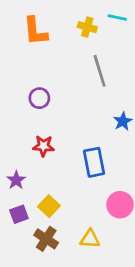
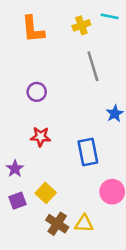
yellow cross: (87, 27) -> (81, 25), turned -36
brown cross: (46, 239) -> (57, 224), moved

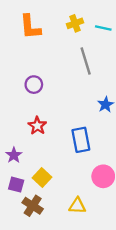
cyan line: (110, 16) -> (103, 28), moved
red star: (41, 137) -> (37, 126), turned 30
purple square: (17, 201) -> (16, 185), turned 35
brown cross: (57, 224) -> (33, 206), moved

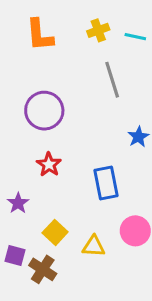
purple circle: (34, 85) -> (44, 111), size x1.6
purple square: (16, 185) -> (15, 256), moved
yellow triangle: (77, 206) -> (94, 246), moved

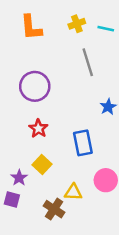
purple star: (18, 203) -> (19, 178), moved
yellow square: (55, 232) -> (42, 165), moved
brown cross: (43, 269) -> (54, 209), moved

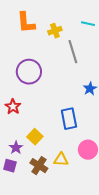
yellow cross: (77, 24) -> (55, 31), moved
red star: (38, 128) -> (13, 107), moved
brown cross: (54, 209) -> (39, 166), moved

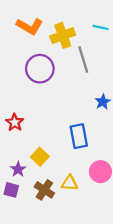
orange L-shape: (26, 23) -> (30, 26), turned -55
yellow cross: (55, 31) -> (63, 35), size x1.5
purple circle: (29, 72) -> (40, 69), moved

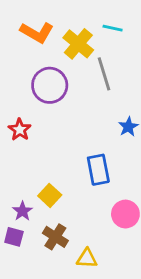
cyan line: (100, 27) -> (113, 28), moved
yellow cross: (63, 35) -> (78, 44), turned -30
red star: (15, 122) -> (20, 130), moved
yellow triangle: (70, 183) -> (87, 258), moved

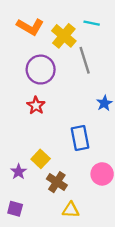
red star: (20, 130) -> (36, 106), moved
purple square: (14, 237) -> (15, 209), moved
brown cross: (55, 237) -> (57, 182), moved

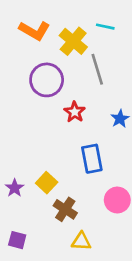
red star: (36, 106) -> (75, 112), moved
purple star: (19, 172) -> (15, 188), moved

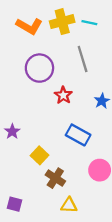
yellow cross: (73, 41) -> (62, 22), moved, turned 35
blue rectangle: (92, 159) -> (78, 135), turned -50
purple star: (15, 188) -> (12, 132), moved

